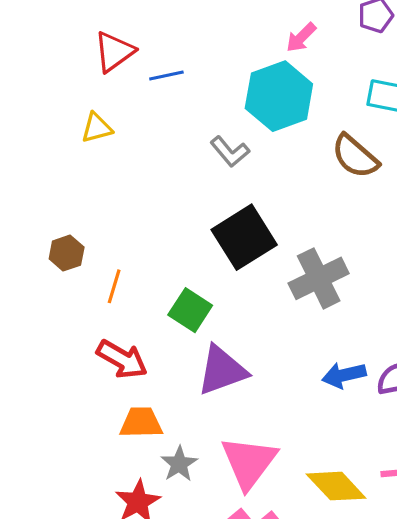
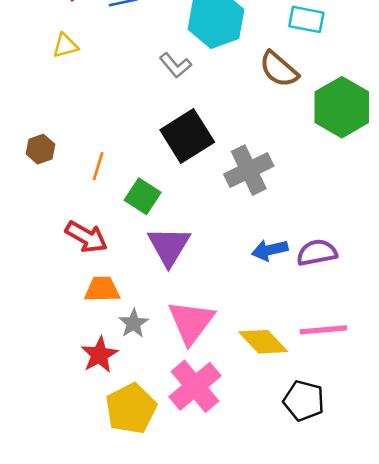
orange line: (114, 286) -> (98, 166), moved
purple triangle: (222, 370) -> (169, 246), turned -39

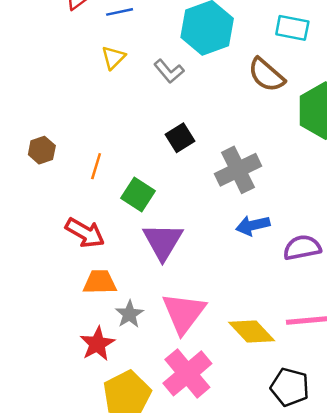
yellow triangle: (65, 46) -> (113, 58), moved, turned -30
black square: (187, 136) -> (180, 138), size x0.6
blue arrow: (270, 250) -> (253, 225), moved

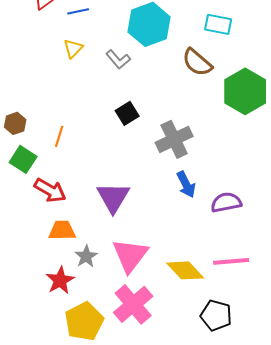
green square: (138, 195) -> (23, 159), moved
blue arrow: (253, 225) -> (186, 184), turned -104

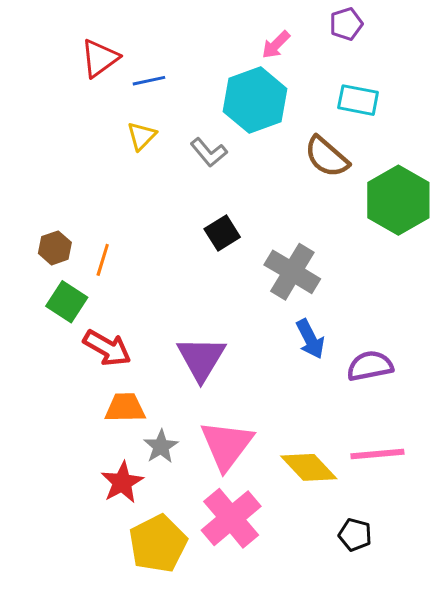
orange line: (59, 136) -> (103, 260), moved
gray cross: (174, 139) -> (292, 272), turned -33
black pentagon: (216, 315) -> (355, 535), size x0.7

